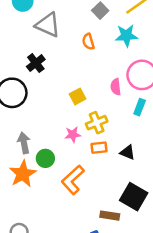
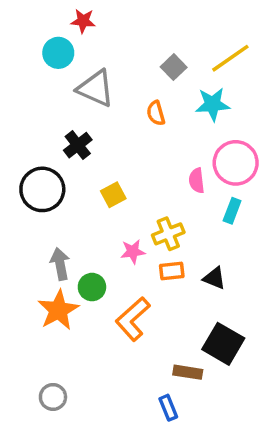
yellow square: (78, 96) -> (113, 195), moved

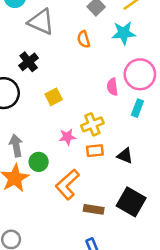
brown rectangle: (188, 372) -> (94, 209), moved

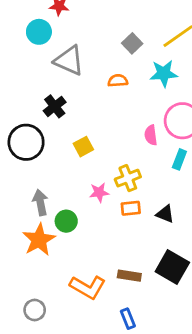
orange semicircle: (84, 39) -> (118, 81), turned 102
orange L-shape: (67, 184) -> (88, 287), moved, turned -108

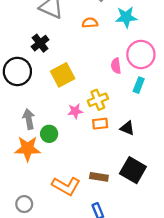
yellow square: (83, 147) -> (63, 75), size x1.5
orange star: (39, 240) -> (28, 149), turned 30

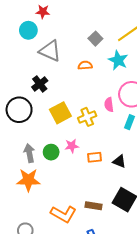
cyan star: (126, 17) -> (118, 60), turned 30
yellow cross: (98, 100) -> (87, 117), moved
green circle: (49, 134) -> (51, 152), moved

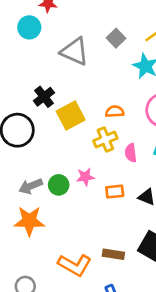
gray triangle: (50, 51) -> (75, 51), moved
orange semicircle: (85, 65) -> (115, 111), moved
pink semicircle: (109, 105) -> (131, 153), moved
yellow square: (60, 113) -> (71, 115), moved
gray arrow: (29, 153) -> (31, 186), turned -102

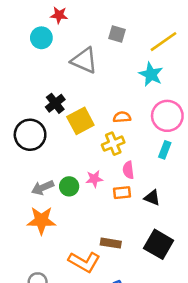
gray square: (116, 38) -> (117, 34), moved, turned -30
pink semicircle: (131, 153) -> (128, 170), moved
brown rectangle: (113, 254) -> (111, 243), moved

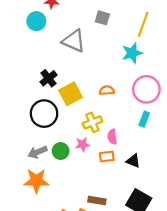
yellow line: (164, 42) -> (143, 24), turned -35
cyan star: (151, 74) -> (132, 53), turned 30
black circle: (30, 135) -> (44, 114), moved
yellow cross: (113, 144) -> (92, 122), moved

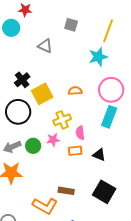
gray triangle: (74, 41) -> (45, 46), size x0.7
cyan rectangle: (144, 119) -> (109, 117), size x1.5

